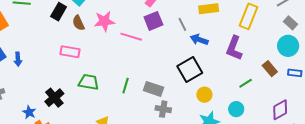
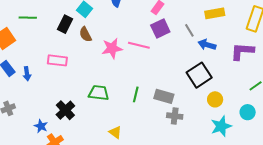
pink star: (104, 21) -> (112, 48), moved
purple L-shape: (234, 48) -> (242, 51), turned 75
pink rectangle: (70, 52) -> (57, 60), moved

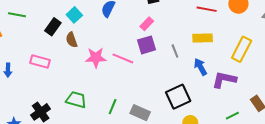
blue arrow: (207, 45) -> (200, 67), moved, turned 36

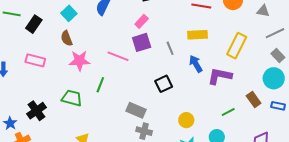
black rectangle: (53, 27) -> (34, 24), moved
pink star: (96, 58) -> (79, 61), moved
black square: (178, 97) -> (164, 84), moved, size x0.7
green line: (113, 107) -> (100, 85), moved

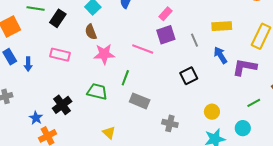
gray rectangle: (136, 110) -> (140, 101), moved

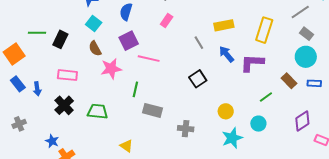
purple square: (166, 35) -> (129, 41), moved
green trapezoid: (97, 92) -> (98, 111), moved
black cross: (62, 105) -> (64, 105), moved

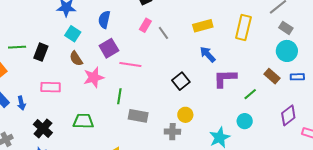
gray line: (199, 43) -> (163, 33), moved
purple L-shape: (252, 63) -> (225, 78), moved
black cross: (64, 105) -> (43, 128), moved
yellow circle: (226, 111) -> (185, 115), moved

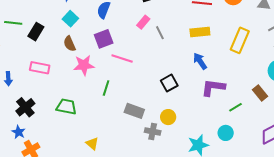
gray rectangle: (138, 116) -> (134, 111), moved

